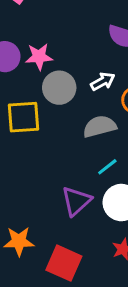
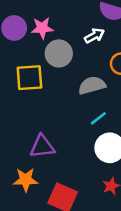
white arrow: (103, 81) -> (94, 36), moved
purple triangle: (76, 201) -> (42, 147), moved, turned 36

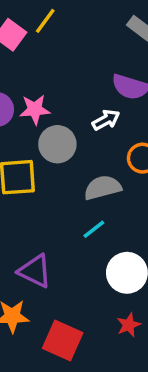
cyan line: (98, 118) -> (94, 229), moved
purple triangle: (42, 147) -> (35, 271), turned 32

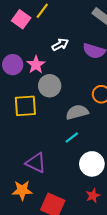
pink star: (35, 109) -> (36, 65), turned -30
white arrow: (106, 120) -> (60, 45), moved

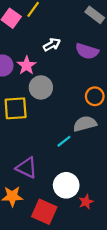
gray semicircle: (77, 112) -> (85, 124), moved
white circle: (92, 164) -> (66, 185), moved

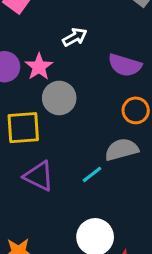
purple semicircle: (87, 51) -> (125, 65), moved
purple triangle: (27, 168) -> (39, 176), moved

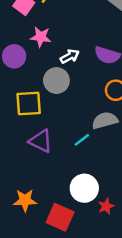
white arrow: (75, 37) -> (70, 56), moved
pink star: (39, 67) -> (41, 37), moved, turned -30

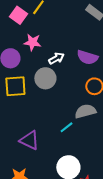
yellow square: (29, 104) -> (15, 86), moved
purple triangle: (41, 141) -> (29, 140), moved

